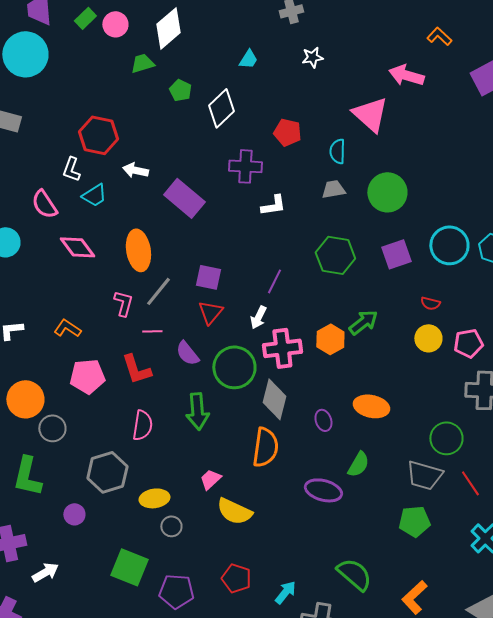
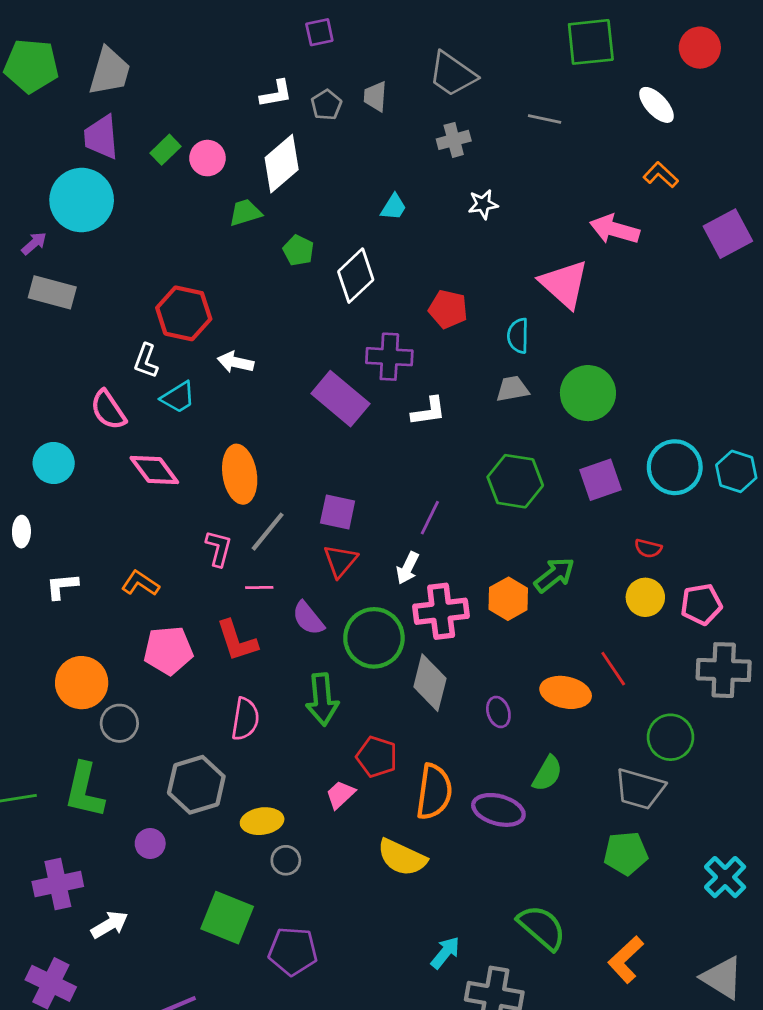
purple rectangle: (184, 198) -> (340, 399), moved
orange semicircle: (265, 447) -> (434, 792), moved
red line: (470, 483) -> (613, 669), moved
yellow semicircle: (234, 511) -> (402, 857), moved
red pentagon: (236, 578) -> (377, 757), moved

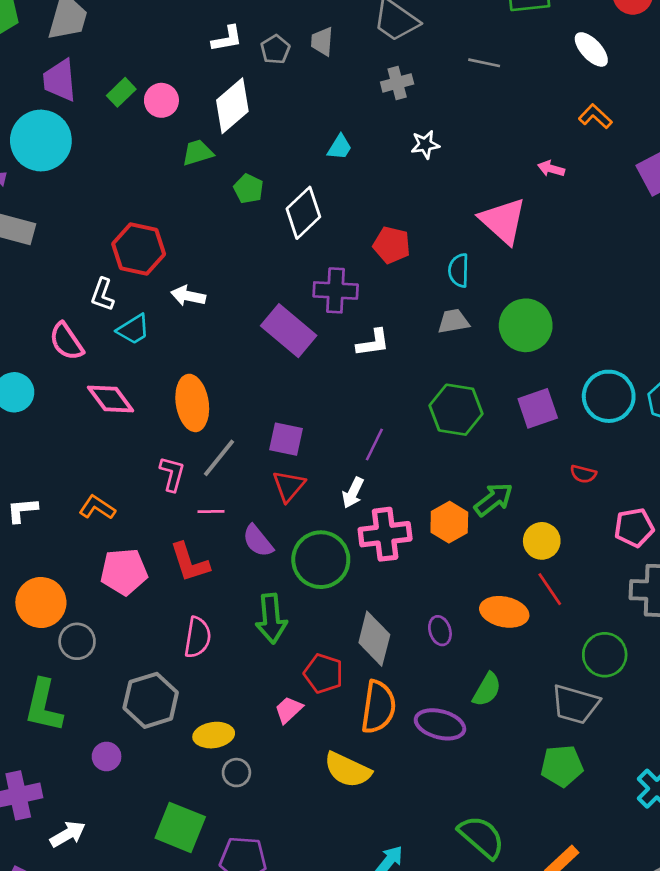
pink arrow: (615, 229) -> (551, 169), size x0.6
yellow circle: (645, 597) -> (542, 541), moved
gray diamond: (430, 683) -> (374, 639), moved

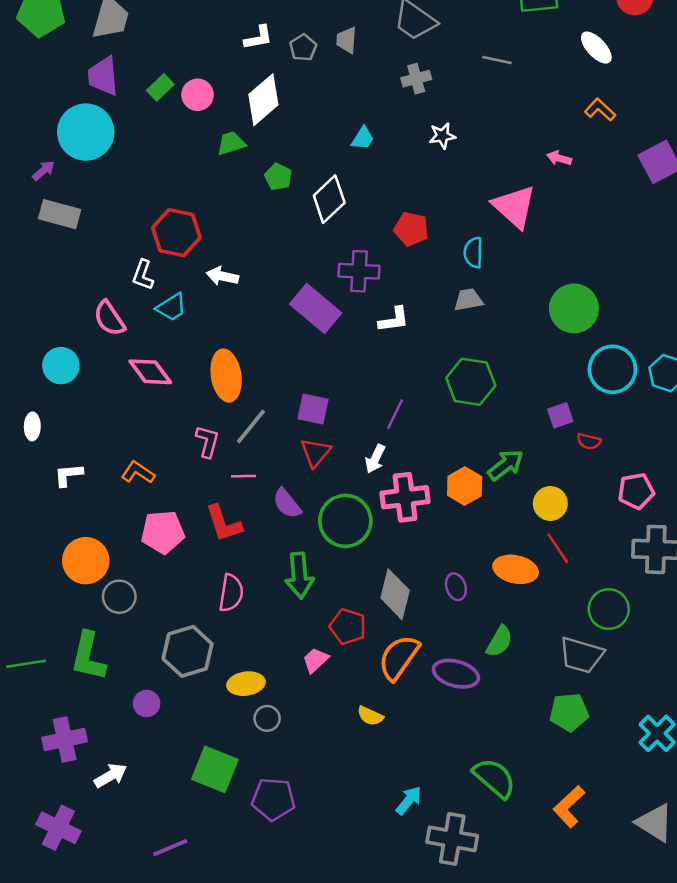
green circle: (526, 325) -> (574, 308), moved
purple square: (538, 408) -> (560, 415), moved, size x0.7
orange semicircle: (378, 707) -> (399, 658), turned -153
yellow semicircle: (348, 770) -> (370, 716), size x0.6

